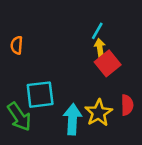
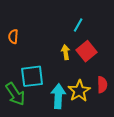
yellow arrow: (100, 48) -> (66, 52), moved

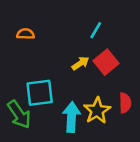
orange semicircle: (13, 37) -> (26, 34), moved, turned 88
yellow arrow: (66, 52) -> (80, 63), turned 64

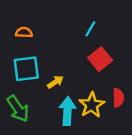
yellow arrow: (80, 63) -> (55, 82), moved
cyan square: (40, 93) -> (26, 69), moved

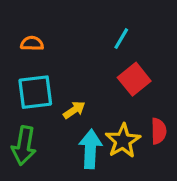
green arrow: (18, 109) -> (24, 146), turned 44

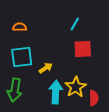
red square: (134, 79) -> (83, 49), turned 36
red semicircle: (159, 131) -> (94, 98), moved

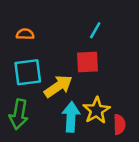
red square: (83, 49) -> (88, 62), moved
yellow arrow: (46, 68) -> (58, 86), size x1.6

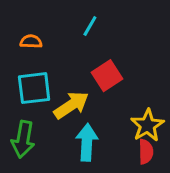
cyan line: (95, 30) -> (90, 26), moved
red square: (88, 62) -> (107, 76), turned -30
yellow star: (96, 110) -> (147, 125), moved

